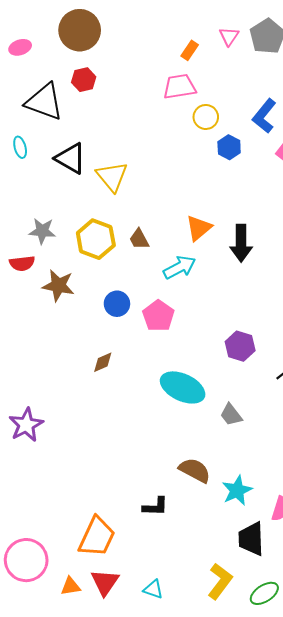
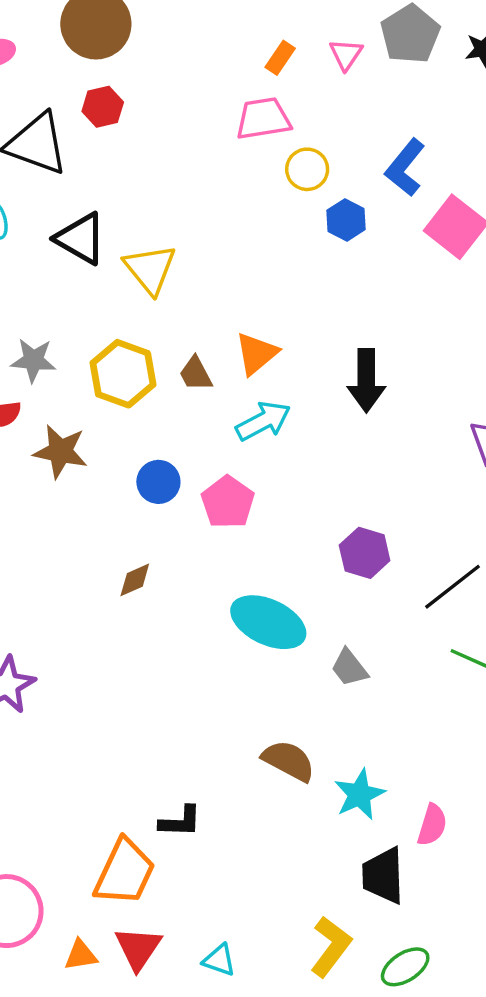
pink triangle: (229, 36) -> (346, 54), moved
orange triangle: (199, 228) -> (256, 353), moved
black L-shape: (155, 507) -> (180, 822), moved

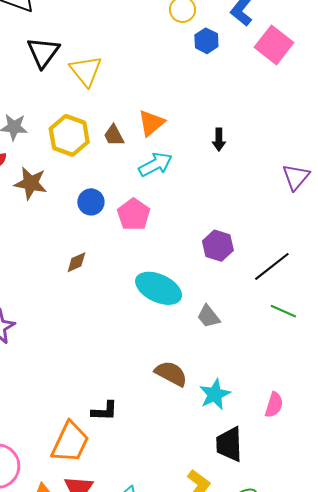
black triangle: (81, 239) -> (43, 52), turned 36
black arrow: (366, 381) -> (219, 140), size x0.6
pink semicircle: (432, 825) -> (274, 405), moved

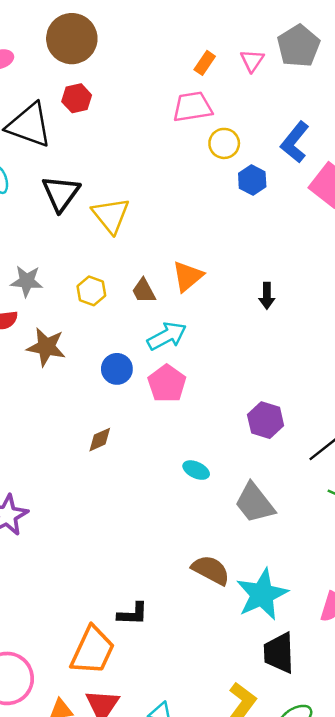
yellow hexagon: (69, 135) -> (91, 291), size x0.6
cyan arrow: (155, 165) -> (167, 336), moved
cyan ellipse: (159, 288) -> (196, 470), size x0.5
gray trapezoid: (209, 316) -> (255, 503), size x1.5
cyan star: (215, 394) -> (262, 594), size x1.4

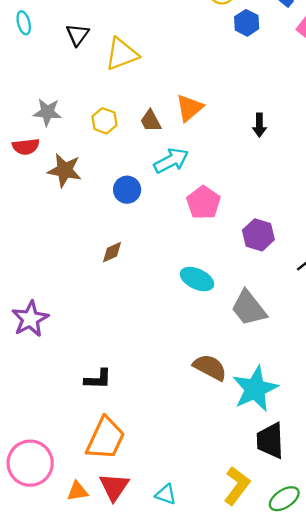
black triangle: (61, 193) -> (78, 35), size x0.7
yellow triangle: (111, 215) -> (122, 54), turned 48
pink pentagon: (167, 384) -> (203, 203), moved
cyan ellipse: (196, 470) -> (197, 279), size x1.4
black L-shape: (133, 614) -> (98, 379), moved

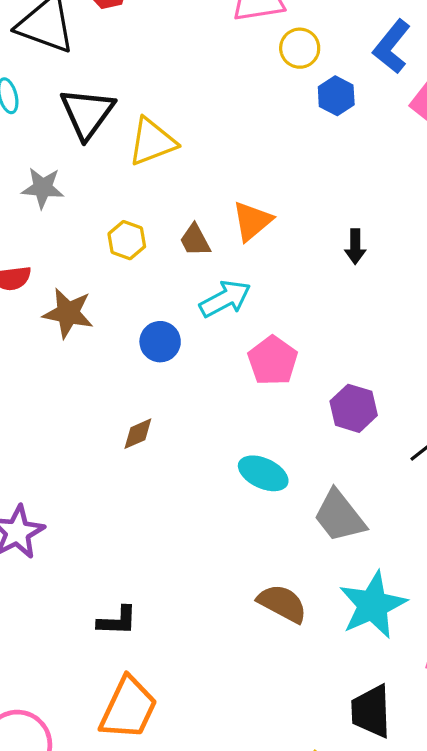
black triangle: (78, 35) -> (87, 113), size x1.6
gray star: (47, 112) -> (43, 188), moved
cyan star: (255, 389) -> (373, 605), moved

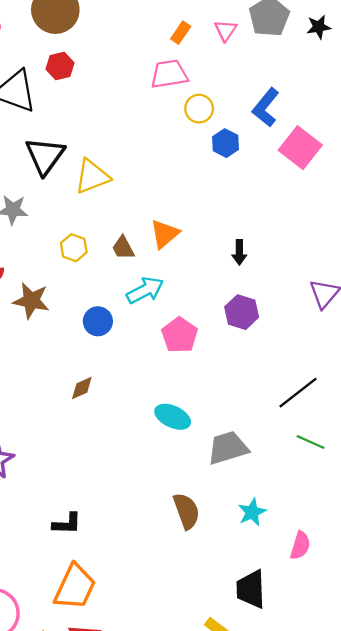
purple hexagon: (354, 408) -> (242, 312), moved
gray trapezoid: (339, 516) -> (228, 448), turned 111
brown semicircle: (282, 603) -> (186, 511), turned 42
cyan star: (373, 605) -> (252, 512), size x0.6

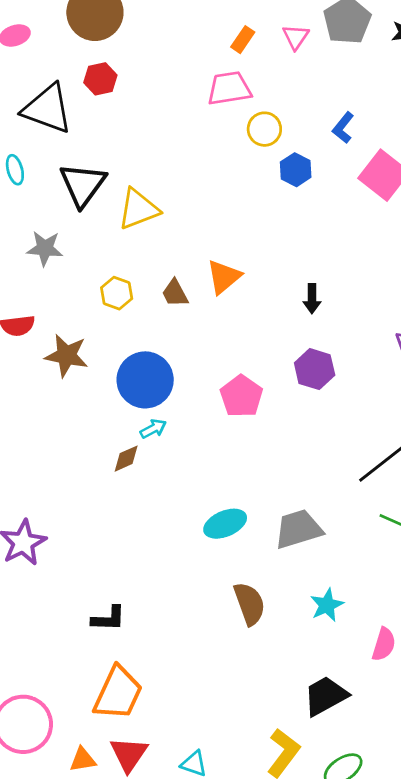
blue L-shape: (266, 107) -> (343, 128), size x0.7
cyan arrow: (145, 290) -> (153, 429), moved, size x0.6
blue circle: (98, 321) -> (145, 380), size x1.6
cyan ellipse: (173, 417) -> (225, 524), moved, turned -48
black trapezoid: (251, 589) -> (325, 696), turned 63

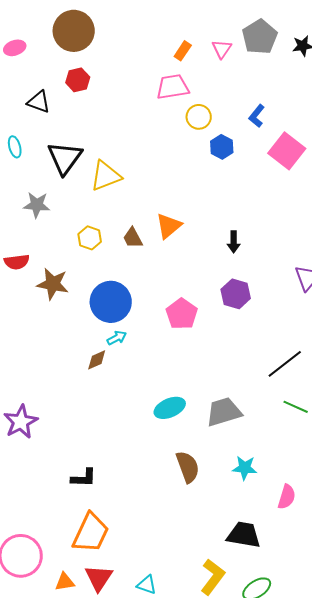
black triangle: (47, 109) -> (39, 102), size x0.6
cyan star: (327, 605) -> (245, 468), turned 30
black trapezoid: (325, 696) -> (244, 535), turned 39

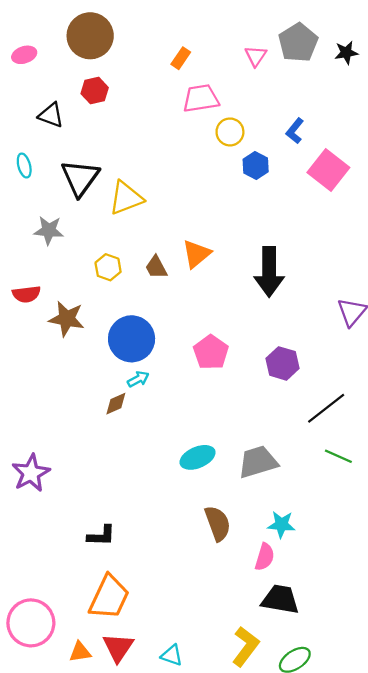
orange rectangle: (183, 51) -> (181, 58), moved
black arrow: (234, 242) -> (269, 272), size x2.0
purple hexagon: (236, 294) -> (282, 363), moved
pink semicircle: (287, 497) -> (265, 557), moved

